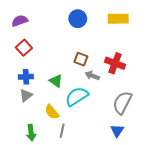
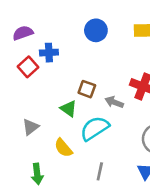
brown square: (81, 59) -> (87, 89), moved
blue cross: (26, 77) -> (49, 53), moved
gray line: (62, 131) -> (100, 171), moved

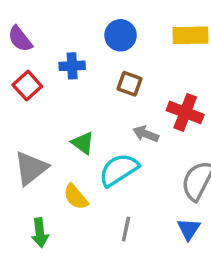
purple semicircle: (23, 33) -> (20, 39), turned -108
blue cross: (49, 53) -> (72, 66), moved
brown square: (87, 89) -> (130, 84), moved
gray triangle: (31, 127) -> (31, 168), size x1.5

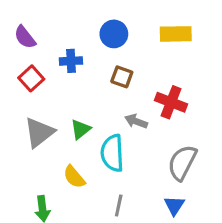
green triangle: (83, 143) -> (81, 129), turned 45
gray triangle: (31, 168) -> (39, 132), moved
cyan semicircle: (119, 170) -> (112, 153), turned -60

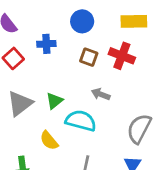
red cross: (171, 102) -> (122, 56), moved
cyan semicircle: (112, 153) -> (81, 121), turned 108

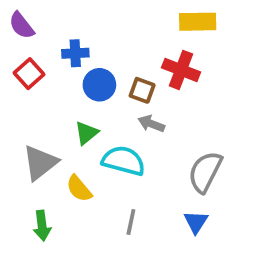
blue circle: (82, 21) -> (99, 85), moved
brown square: (89, 57) -> (142, 90), moved
gray triangle: (20, 103) -> (40, 163), moved

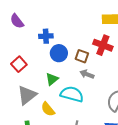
red square: (29, 74) -> (19, 64), moved

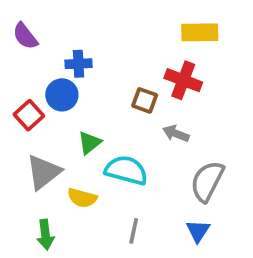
blue circle: (59, 53) -> (62, 95), moved
gray arrow: (87, 74) -> (176, 134), moved
yellow semicircle: (48, 109) -> (82, 198), turned -35

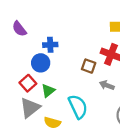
red square: (29, 115) -> (28, 83), moved
green triangle: (90, 143) -> (48, 91), moved
cyan semicircle: (126, 170) -> (78, 107), turned 50

